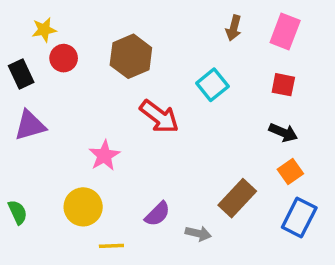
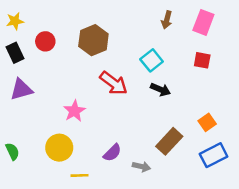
yellow star: (44, 30) -> (15, 21), moved
black arrow: (283, 132) -> (160, 89), moved
blue rectangle: (299, 218) -> (214, 155), turned 36

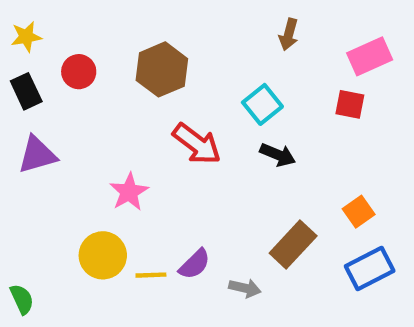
pink rectangle: (203, 22) -> (370, 56), moved, turned 45
green semicircle: (12, 151) -> (22, 299), moved
yellow line: (79, 175) -> (151, 275), moved

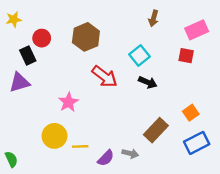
black rectangle: (26, 91) -> (28, 56), moved
purple semicircle: (195, 264) -> (106, 158), moved

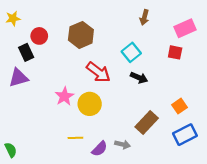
yellow circle: (54, 136) -> (90, 104), moved

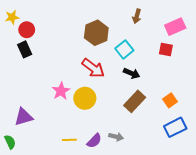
brown hexagon: (81, 35) -> (96, 33), moved
red circle: (39, 36) -> (27, 30), moved
purple triangle: (18, 78) -> (24, 117), moved
brown rectangle: (147, 123) -> (135, 101), moved
yellow line: (75, 138) -> (69, 140), moved

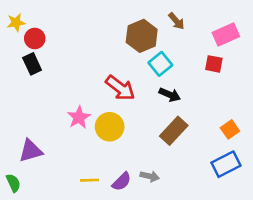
brown arrow: (137, 16) -> (176, 21), turned -56
brown hexagon: (96, 33) -> (142, 36), moved
orange square: (170, 100) -> (230, 129), moved

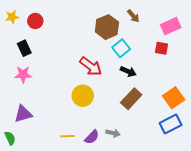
red circle: (35, 38) -> (35, 21), moved
pink star: (79, 117) -> (23, 74), moved, turned 30
orange square: (230, 129) -> (174, 98), size x1.5

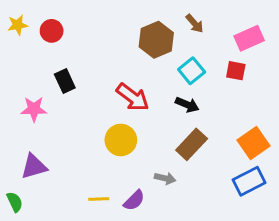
black rectangle: (24, 48) -> (65, 81), moved
cyan square: (121, 48) -> (192, 71), moved
gray arrow: (113, 133) -> (165, 178), moved

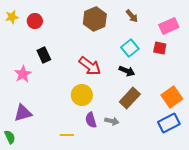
brown hexagon: (156, 40) -> (95, 19), moved
pink star: (34, 109) -> (23, 74), turned -30
purple semicircle: (134, 200) -> (91, 120), moved, turned 119

